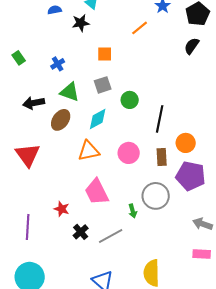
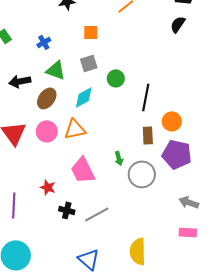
pink circle: (129, 153) -> (47, 131), moved
green arrow: (133, 211) -> (119, 158), moved
black cross: (81, 232) -> (67, 210), turned -35

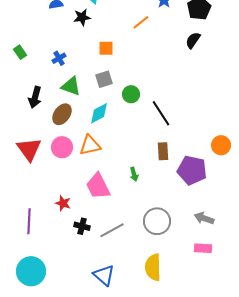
black arrow: (20, 81) -> (35, 97), turned -65
black line: (146, 97) -> (161, 113), turned -44
orange circle: (172, 121) -> (221, 145), moved
gray circle: (142, 174) -> (157, 221), moved

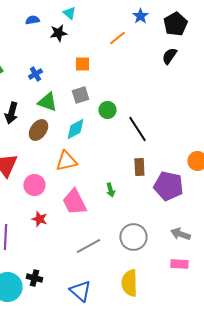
pink circle: (62, 147) -> (34, 185), moved
black cross: (82, 226) -> (34, 278), moved

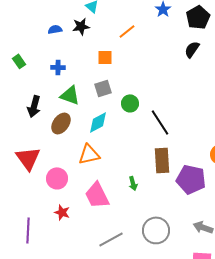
blue semicircle: (32, 20) -> (55, 29), moved
orange line: (117, 38) -> (127, 31), moved
blue cross: (35, 74) -> (58, 67), turned 32
brown rectangle: (139, 167) -> (162, 160), size x1.4

